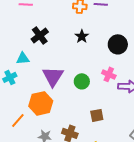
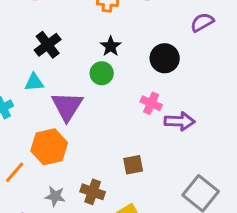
cyan triangle: (23, 58) -> (34, 82), moved
green circle: (82, 81) -> (102, 73), moved

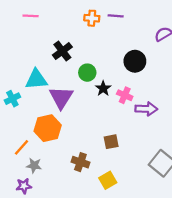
black cross: (48, 45) -> (62, 51), moved
black star: (111, 46) -> (103, 88), moved
cyan triangle: (34, 82) -> (36, 79), size x1.5
gray star: (55, 196) -> (34, 166), moved

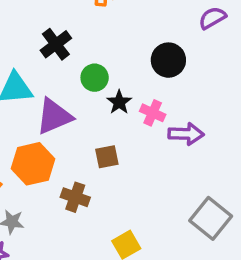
purple triangle: (61, 98) -> (54, 116), turned 35
brown square: (111, 142) -> (107, 157), moved
brown cross: (80, 162) -> (75, 197), moved

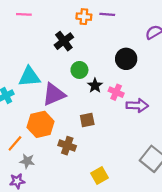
black cross: (56, 44) -> (64, 41), moved

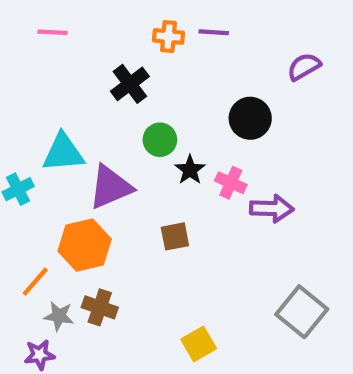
brown cross: (67, 146) -> (100, 307), moved

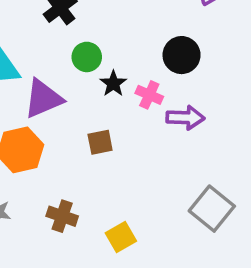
black circle: (250, 118) -> (182, 55), moved
brown cross: (100, 307) -> (62, 216), moved

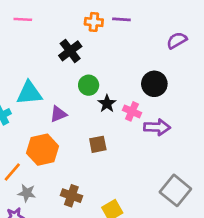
purple triangle: (43, 99) -> (58, 114), size x0.6

